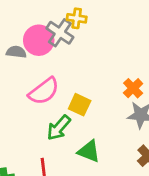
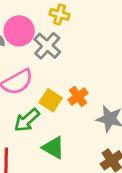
gray cross: (60, 33) -> (47, 46), moved
orange cross: (133, 88) -> (78, 96), moved

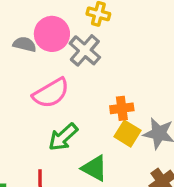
orange cross: (78, 96) -> (122, 108), turned 30
yellow square: (51, 100) -> (128, 134), moved

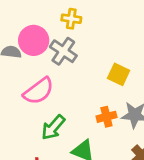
orange cross: (122, 108) -> (106, 117), moved
yellow square: (128, 134) -> (119, 74), moved

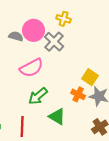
yellow square: (119, 74) -> (90, 77), moved
orange cross: (106, 117) -> (78, 94), turned 32

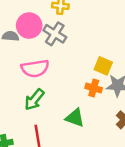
pink semicircle: (31, 68) -> (35, 68), turned 30
green arrow: (38, 96) -> (34, 100), moved

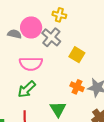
yellow square: (103, 66) -> (77, 55), moved
green triangle: (75, 118) -> (58, 109), turned 30

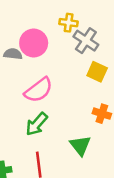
gray cross: (51, 37) -> (86, 41), moved
pink semicircle: (31, 64) -> (39, 90), turned -30

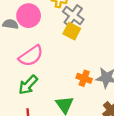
yellow square: (97, 72) -> (72, 31), moved

